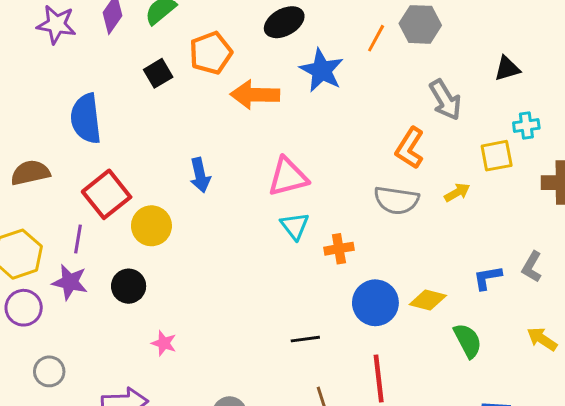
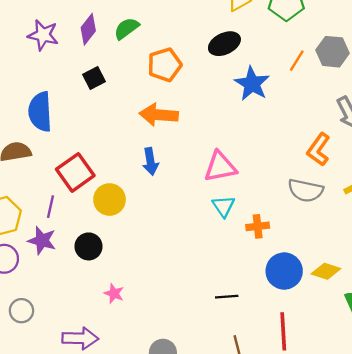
black square: (158, 73) -> (94, 78), moved
orange arrow: (255, 95) -> (159, 115), moved
blue semicircle: (86, 119) -> (40, 112), moved

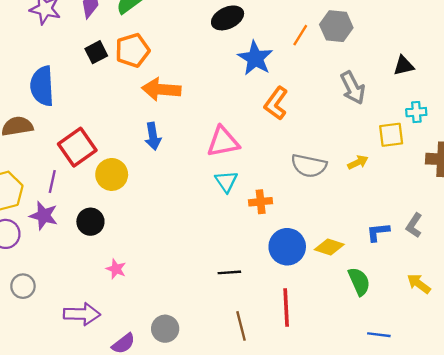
orange pentagon: (165, 65) -> (132, 50), moved
orange L-shape: (319, 149) -> (276, 103), moved

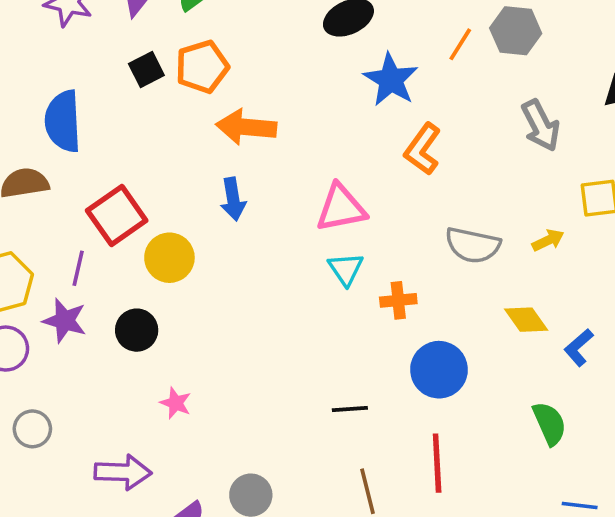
blue L-shape: (378, 232) -> (579, 348), turned -35
yellow diamond: (329, 247) -> (526, 320), moved, turned 36

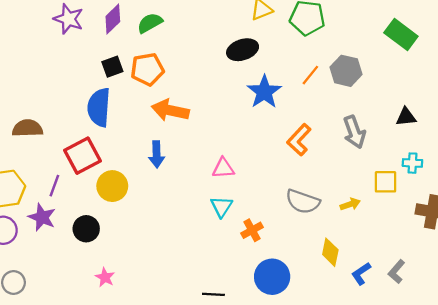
blue semicircle: (63, 121) -> (99, 107), moved
orange L-shape: (423, 149) -> (299, 140), moved
pink triangle: (341, 208) -> (223, 168), size x0.7
orange cross: (398, 300) -> (252, 230), turned -30
yellow diamond: (526, 320) -> (330, 252), turned 40

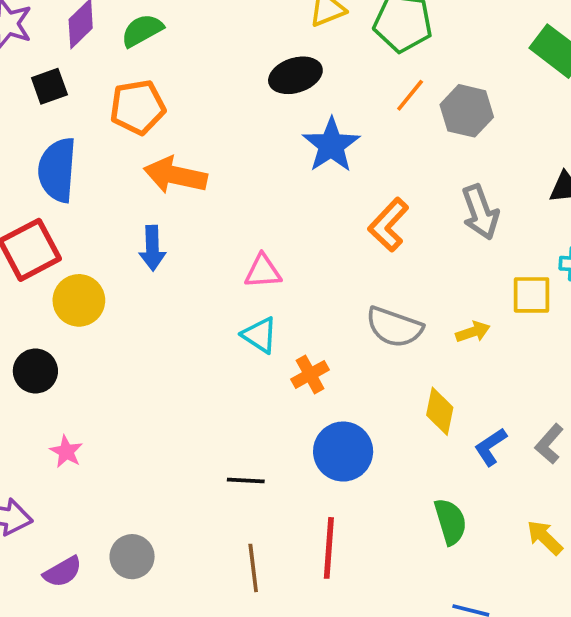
black square: (112, 67) -> (49, 86), moved
orange line: (310, 75) -> (410, 95), moved
cyan triangle: (221, 207) -> (260, 335), turned -30

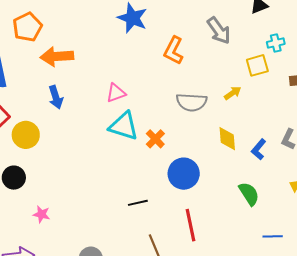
cyan triangle: (260, 335) -> (124, 126), size x1.5

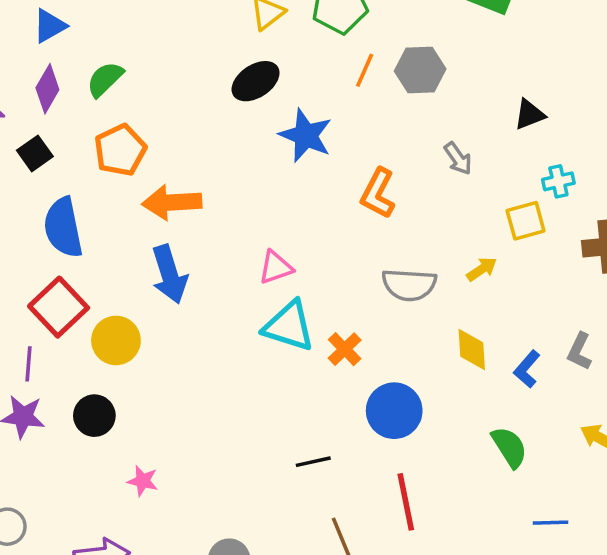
gray arrow: (219, 30) -> (458, 159), size x0.7
blue arrow: (56, 97) -> (169, 274), size x1.4

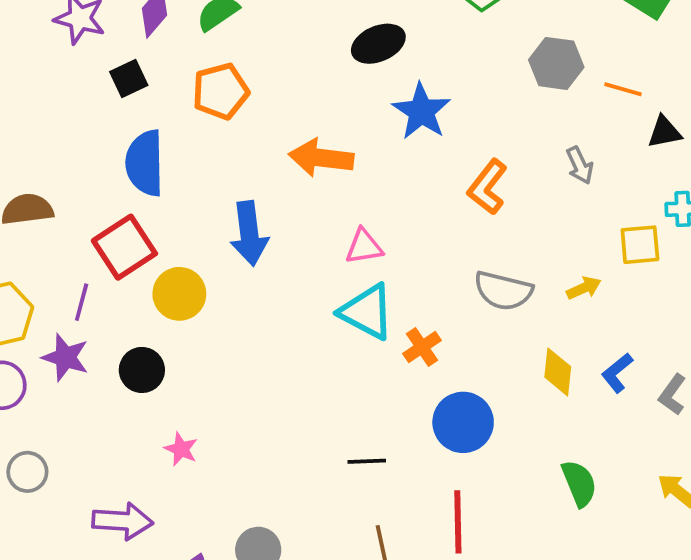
orange line: (365, 70) -> (623, 89), moved, turned 72
orange arrow: (172, 202) -> (321, 158), moved
blue L-shape: (527, 369) -> (617, 373), moved

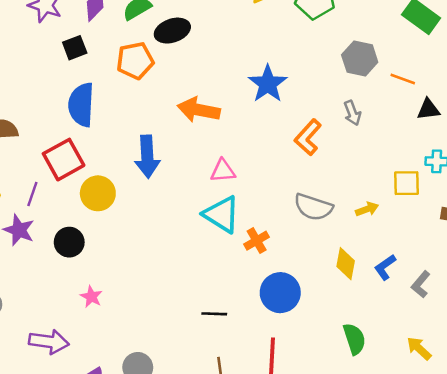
black ellipse: (378, 44) -> (172, 31), moved
gray arrow: (580, 165) -> (352, 113), moved

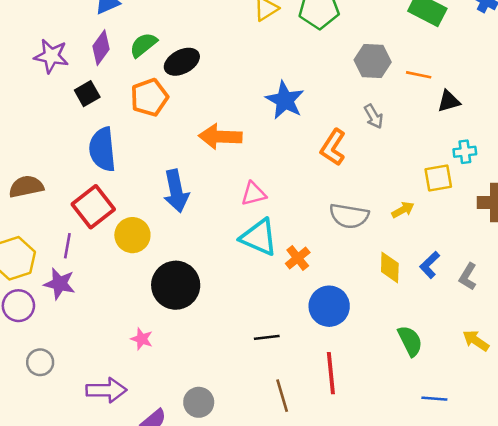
black circle: (69, 242) -> (176, 285), moved, size x1.6

